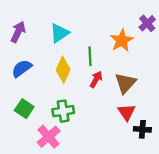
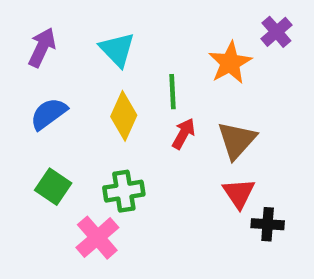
cyan triangle: (60, 33) -> (117, 50), turned -40

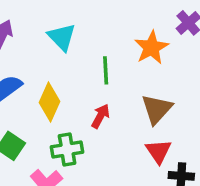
yellow diamond: (124, 116) -> (49, 102), moved
red arrow: (184, 134) -> (100, 116), moved

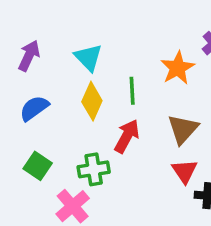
yellow diamond: (49, 102) -> (92, 101), moved
red arrow: (100, 116) -> (127, 136), size x1.4

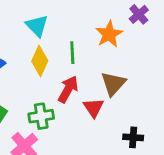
red triangle: (185, 171) -> (94, 108), moved

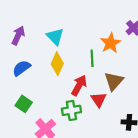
green line: (72, 53) -> (92, 58), moved
green cross: (41, 116) -> (71, 110), moved

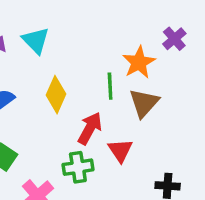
cyan triangle: (55, 37) -> (36, 40), moved
brown triangle: (114, 81) -> (144, 103), moved

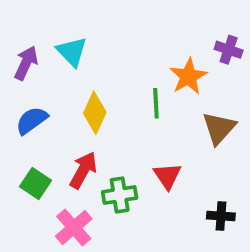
purple cross: (174, 39) -> (229, 50), turned -30
brown triangle: (144, 103) -> (219, 128), moved
red arrow: (90, 128) -> (83, 170), moved

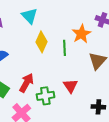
cyan triangle: (72, 52) -> (29, 16), moved
yellow diamond: (95, 113) -> (41, 42), moved

